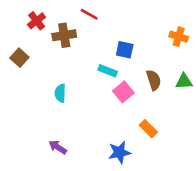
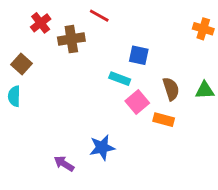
orange cross: (179, 37) -> (203, 29), moved
cyan semicircle: (60, 93) -> (14, 96), moved
orange rectangle: (148, 129) -> (164, 120), moved, turned -30
blue star: (119, 152) -> (102, 147), moved

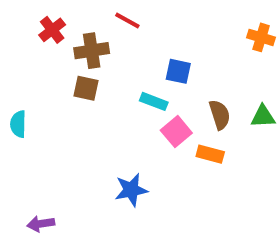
brown square: (22, 64) -> (86, 88), moved, turned -30
purple arrow: (64, 164) -> (41, 224), moved, turned -42

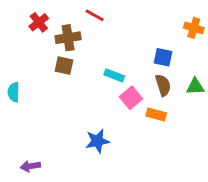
blue square: (178, 71) -> (163, 57), moved

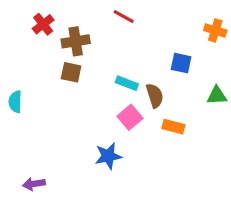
red line: (95, 15) -> (124, 17), moved
brown semicircle: (163, 85) -> (155, 96), moved
pink square: (131, 98) -> (130, 117), moved

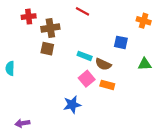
red cross: (43, 24) -> (29, 17), turned 32
brown semicircle: (155, 96) -> (103, 64), turned 133
orange rectangle: (173, 127) -> (107, 85), moved

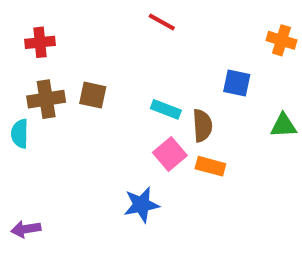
red cross: (29, 17) -> (40, 42), moved
brown cross: (50, 28) -> (46, 99), moved
brown semicircle: (103, 64) -> (202, 126), turned -119
purple arrow: (22, 123) -> (26, 229), moved

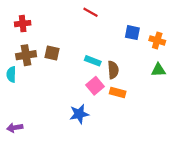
orange cross: (281, 40) -> (157, 40), moved
blue square: (237, 83) -> (132, 33), moved

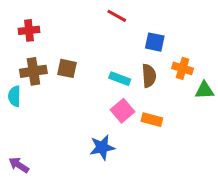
blue square: (132, 33) -> (155, 42), moved
orange cross: (157, 40) -> (183, 68), moved
brown semicircle: (113, 70) -> (149, 76), moved
purple arrow: (15, 128) -> (19, 165), turned 42

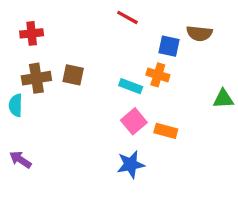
orange cross: (183, 68) -> (158, 75), moved
brown semicircle: (149, 76) -> (199, 33), moved, turned 100
blue star: (102, 147) -> (131, 164), moved
purple arrow: (19, 165) -> (20, 160), moved

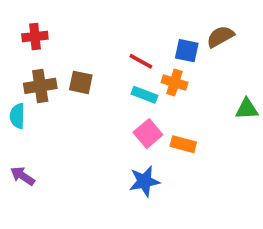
red line: (127, 17) -> (141, 61), moved
brown semicircle: (199, 33) -> (220, 37), turned 145

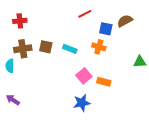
red line: (141, 61) -> (85, 14), moved, turned -56
cyan rectangle: (144, 95) -> (70, 49), moved

